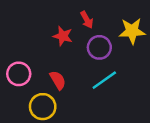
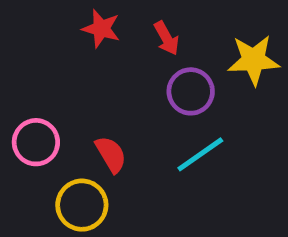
red star: (63, 36) -> (101, 29), moved

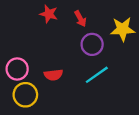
red semicircle: (111, 154) -> (53, 75), turned 114
yellow circle: (82, 205) -> (25, 95), moved

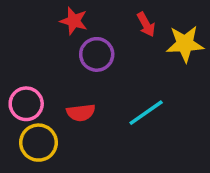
red arrow: (80, 19) -> (146, 24), moved
purple circle: (92, 44) -> (97, 54), moved

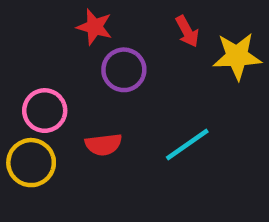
pink circle: (26, 104) -> (45, 111), moved
yellow circle: (39, 143) -> (31, 163), moved

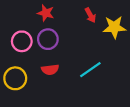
purple circle: (124, 70) -> (48, 39), moved
pink circle: (45, 111) -> (22, 41), moved

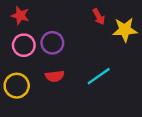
red star: (46, 13) -> (20, 15), moved

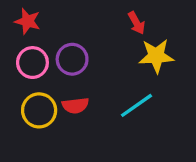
yellow star: (125, 30) -> (156, 56), moved
yellow circle: (17, 86) -> (39, 110), moved

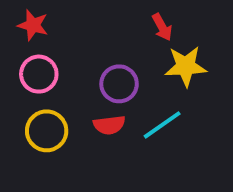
purple circle: (72, 59) -> (119, 84), moved
red semicircle: (75, 105) -> (109, 125), moved

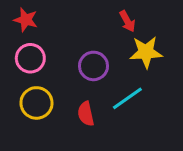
red semicircle: (109, 125) -> (86, 114), moved, turned 85

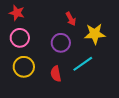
red arrow: (127, 21) -> (71, 19), moved

